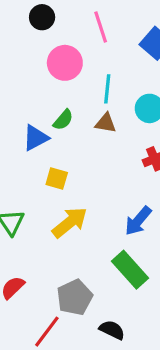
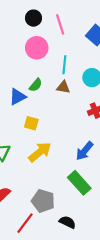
black circle: (42, 17) -> (33, 18), moved
gray pentagon: (75, 297) -> (43, 201), turned -30

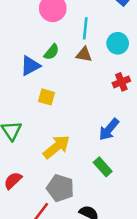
yellow arrow: (40, 152) -> (56, 147), moved
green rectangle: (79, 183) -> (103, 167), size x0.7

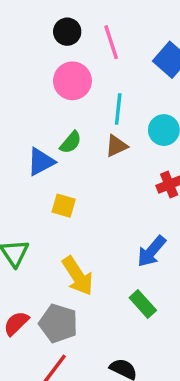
brown triangle: (84, 55) -> (116, 146), turned -35
yellow arrow: (56, 147) -> (78, 276), turned 96
gray pentagon: (60, 188) -> (58, 323), moved

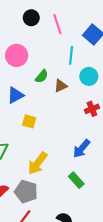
pink circle: (72, 81) -> (17, 55), moved
cyan line: (118, 109) -> (71, 55), moved
green semicircle: (71, 142) -> (42, 76), moved
yellow arrow: (78, 276) -> (38, 163), turned 70

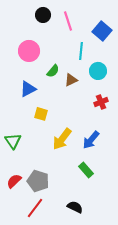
yellow arrow: (38, 163) -> (62, 139), moved

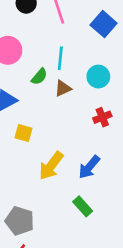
cyan line: (81, 51) -> (60, 58), moved

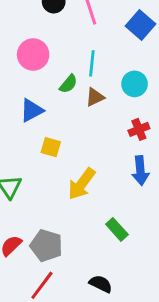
blue arrow: (89, 167) -> (140, 171), moved, turned -45

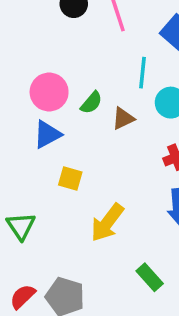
pink circle: (33, 55) -> (49, 92), moved
cyan line: (92, 63) -> (143, 73), moved

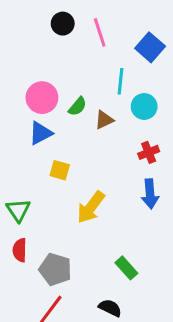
green rectangle: (150, 277) -> (126, 268), moved
red semicircle: (23, 297) -> (20, 250), moved, turned -45

